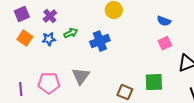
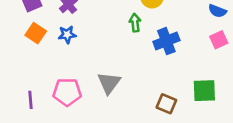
green arrow: (71, 33) -> (135, 23), moved, turned -72
blue cross: (100, 41) -> (166, 41), moved

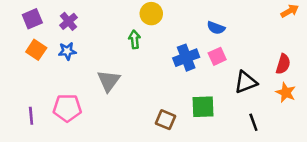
blue cross: (166, 41) -> (186, 58), moved
gray triangle: (109, 83) -> (109, 81), moved

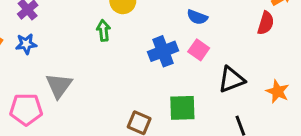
pink square: (217, 56) -> (199, 50), turned -30
red semicircle: (283, 64) -> (266, 23), moved
gray triangle: (109, 81) -> (59, 86), moved

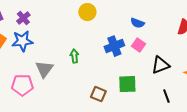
green arrow: (103, 30) -> (74, 56), moved
blue star: (26, 44) -> (22, 41), size x1.5

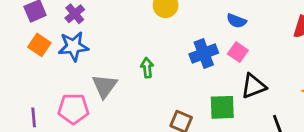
black triangle: (160, 65) -> (253, 86), moved

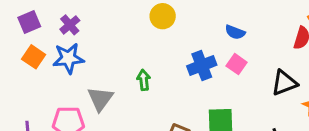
black triangle: (253, 86) -> (284, 83), moved

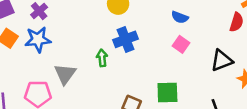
blue cross: (202, 66) -> (125, 39), moved

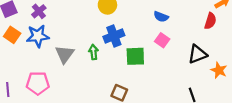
gray triangle: (65, 74) -> (65, 54), moved
green square: (167, 93) -> (135, 56), moved

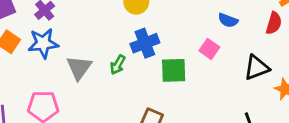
blue semicircle: (161, 17) -> (228, 20), moved
green arrow: (94, 52) -> (118, 65), turned -144

